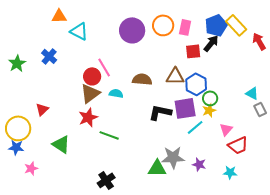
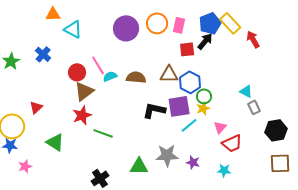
red circle: (92, 76) -> (77, 72), moved
cyan semicircle: (116, 93) -> (110, 76), moved, turned -32
green triangle: (157, 168) -> (139, 166), moved

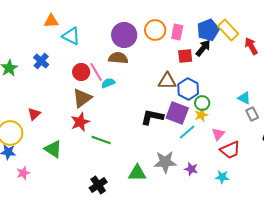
red circle: (77, 72) -> (81, 72), moved
brown semicircle: (136, 77) -> (118, 58), moved
purple square: (179, 106) -> (177, 113), turned 30

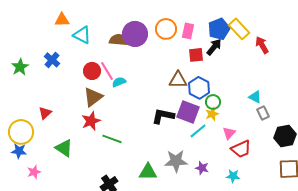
brown semicircle: (118, 58) -> (119, 40), moved

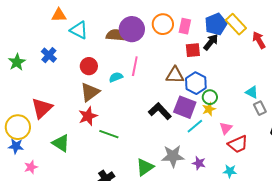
pink line: (107, 71) -> (135, 66), moved, turned 42
red triangle: (45, 113) -> (42, 108), size x1.6
black L-shape: (163, 116) -> (160, 111), turned 35
green triangle: (148, 172) -> (145, 167), turned -36

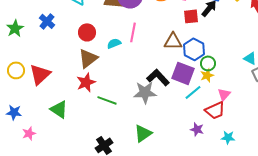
yellow circle: (18, 127) -> (16, 70), moved, size x0.7
red trapezoid: (238, 144) -> (215, 110), moved
gray star: (173, 156) -> (145, 92), moved

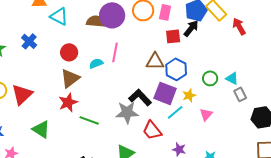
green circle: (208, 63) -> (210, 78), moved
red trapezoid: (215, 110) -> (152, 130), moved, turned 75

